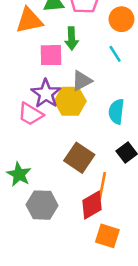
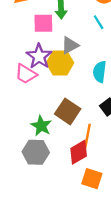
green star: (19, 174) -> (41, 126), moved

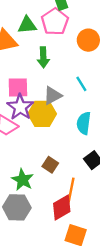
cyan line: (99, 22) -> (81, 84), moved
pink square: (43, 23) -> (18, 87), moved
brown square: (68, 111) -> (50, 165), size x0.6

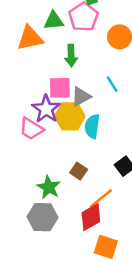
pink square: (18, 87) -> (60, 88), moved
cyan semicircle: (84, 123) -> (92, 126), moved
orange line: (71, 190) -> (101, 198), turned 40

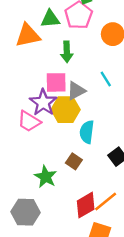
cyan semicircle: (92, 126) -> (87, 132), moved
orange line: (101, 198) -> (106, 202), moved
gray hexagon: (43, 217) -> (26, 212), moved

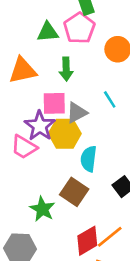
orange triangle: (28, 35) -> (23, 70), moved
brown square: (74, 161) -> (74, 192), size x1.5

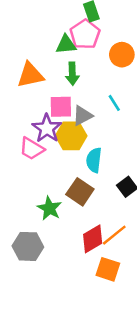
green triangle: (48, 32) -> (66, 44), moved

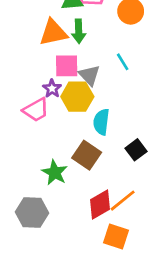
orange triangle: (30, 75) -> (53, 33), moved
gray triangle: (82, 116) -> (89, 75), turned -45
purple star: (47, 128) -> (52, 89), size x0.6
pink trapezoid: (32, 149) -> (36, 110), turned -60

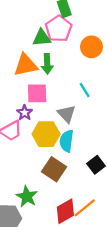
gray triangle: (89, 75) -> (67, 114), moved
yellow hexagon: (77, 97) -> (46, 134), moved
green star: (55, 173) -> (27, 197), moved

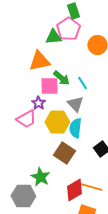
green arrow: (47, 64) -> (61, 78), moved, turned -48
cyan line: (85, 90) -> (82, 83), moved
orange line: (85, 208) -> (91, 187), turned 55

